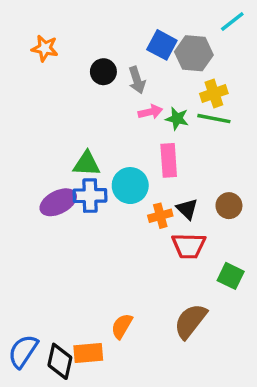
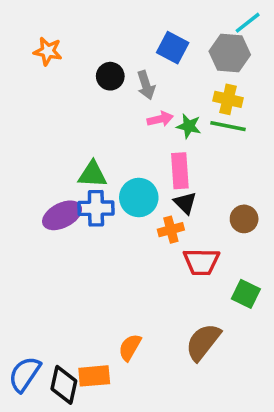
gray hexagon: (194, 53) -> (230, 53), moved
yellow cross: (214, 93) -> (228, 99), turned 32
black triangle: (187, 209) -> (185, 203), moved

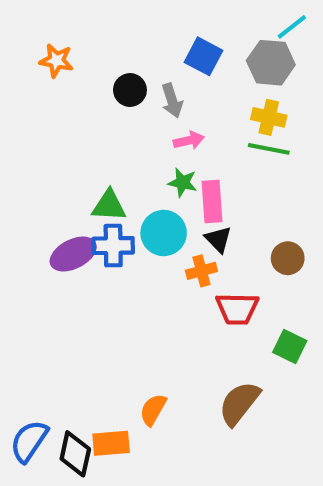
green star: (189, 126) -> (183, 183), moved

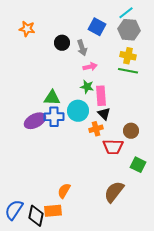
cyan line: (292, 27) -> (126, 13), moved
brown circle: (288, 258) -> (131, 131), moved
orange semicircle: (153, 410) -> (64, 191), moved

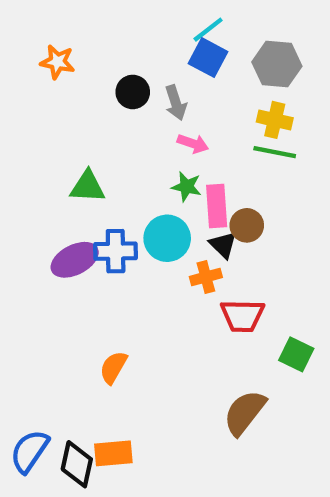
cyan line: (126, 13) -> (208, 30), moved
pink arrow: (90, 67) -> (193, 144), turned 32
green triangle: (52, 98) -> (88, 187), moved
brown circle: (131, 131) -> (247, 225), moved
orange semicircle: (64, 191) -> (113, 367), moved

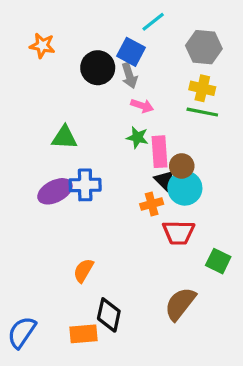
blue square: (208, 58) -> (131, 52), moved
black circle: (133, 92) -> (98, 68), size x1.4
cyan circle: (167, 238) -> (185, 188), moved
black diamond: (77, 464) -> (109, 315), moved

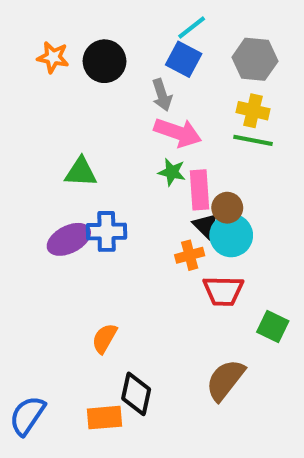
blue square: (131, 52) -> (184, 59), moved
black circle: (98, 68) -> (104, 61), moved
pink arrow: (142, 106) -> (178, 132), size x1.6

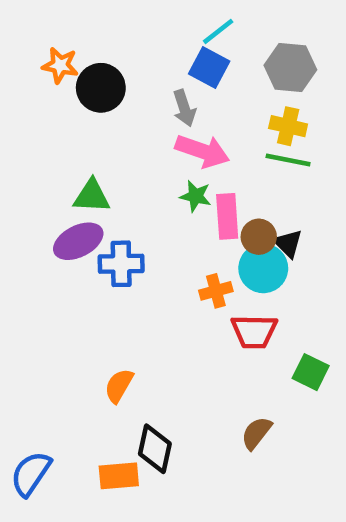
black circle: (104, 61) -> (101, 88), moved
black triangle: (205, 226) -> (288, 243), moved
purple ellipse: (69, 239) -> (78, 241), moved
brown semicircle: (225, 380) -> (256, 433), size x0.7

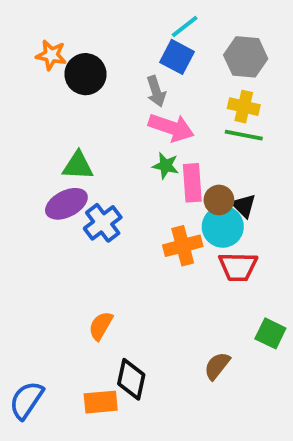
blue cross: (121, 264) -> (103, 223), turned -36
orange cross: (216, 291) -> (183, 246), size x1.4
red trapezoid: (254, 331) -> (238, 267), moved
green square: (311, 372) -> (270, 333), moved

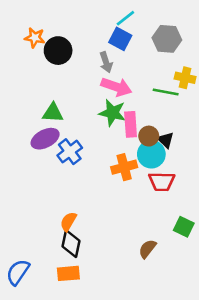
yellow cross: (244, 107) -> (185, 78), moved
green star: (166, 166) -> (112, 113), size x1.5
black diamond: (131, 379) -> (71, 244), moved

